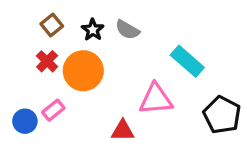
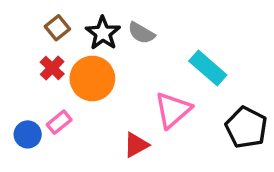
black star: (93, 30) -> (103, 33), size x1.4
pink triangle: (156, 99) -> (173, 110), turned -36
red triangle: (123, 131) -> (136, 145), turned -30

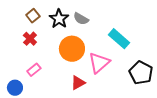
orange circle: (92, 78) -> (72, 49), moved
blue circle: (28, 134) -> (15, 88), moved

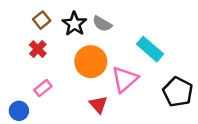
red triangle: (78, 83) -> (98, 105), turned -42

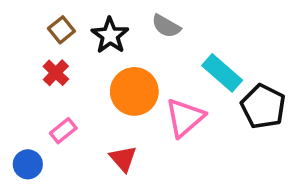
gray semicircle: (102, 24) -> (166, 26), moved
black pentagon: (178, 92) -> (263, 106), moved
red triangle: (98, 105) -> (123, 159), moved

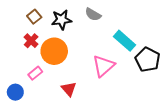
black star: (110, 35) -> (62, 20), turned 30
orange circle: (134, 91) -> (54, 51), moved

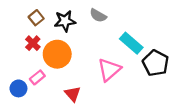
blue circle: (15, 92) -> (18, 88), moved

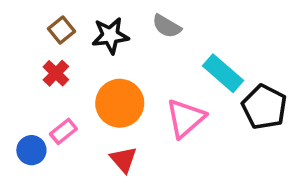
orange circle: (57, 54) -> (120, 103), moved

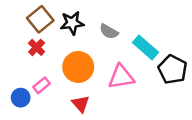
gray semicircle: (167, 26) -> (109, 31), moved
brown square: (62, 30) -> (40, 19), size x1.5
pink triangle: (185, 118) -> (121, 77), turned 32

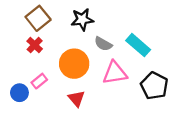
black star: (72, 23) -> (82, 19), moved
gray semicircle: (109, 31) -> (103, 44), moved
black pentagon: (173, 69) -> (154, 86), moved

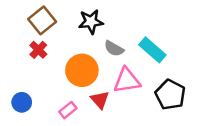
pink rectangle: (39, 81) -> (68, 110), moved
red triangle: (76, 99) -> (100, 100), moved

